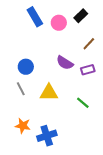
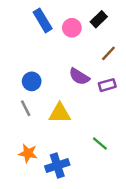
green line: (83, 103) -> (100, 144), moved

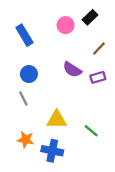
blue rectangle: (43, 20) -> (24, 35), moved
yellow triangle: (60, 113) -> (57, 120), moved
blue cross: (57, 165) -> (52, 151), turned 30

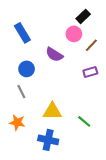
pink circle: (66, 25) -> (74, 34), moved
purple semicircle: (72, 70) -> (54, 55), moved
orange star: (26, 140) -> (17, 122), moved

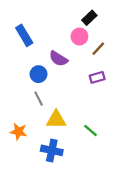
blue circle: (27, 69) -> (39, 74), moved
gray line: (21, 92) -> (39, 98), moved

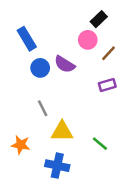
blue circle: (39, 74) -> (40, 68), moved

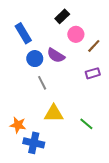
black rectangle: (99, 19) -> (62, 16), moved
gray line: (43, 108) -> (42, 83), moved
blue cross: (57, 166) -> (34, 143), moved

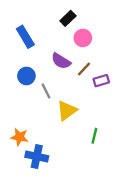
brown line: (94, 46) -> (84, 69), moved
blue circle: (35, 59) -> (26, 76), moved
yellow triangle: (54, 113) -> (67, 110), moved, turned -36
green line: (86, 124) -> (94, 136), turned 64

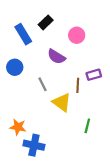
black rectangle: (68, 18) -> (46, 22), moved
brown line: (84, 69) -> (78, 85), moved, turned -40
blue circle: (26, 76) -> (15, 67), moved
yellow triangle: (67, 110) -> (62, 102), turned -48

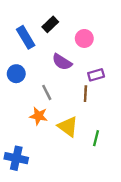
purple rectangle: (94, 75) -> (96, 75), moved
yellow triangle: (62, 102) -> (68, 126), moved
orange star: (18, 127) -> (39, 116), moved
blue cross: (34, 145) -> (16, 158), moved

